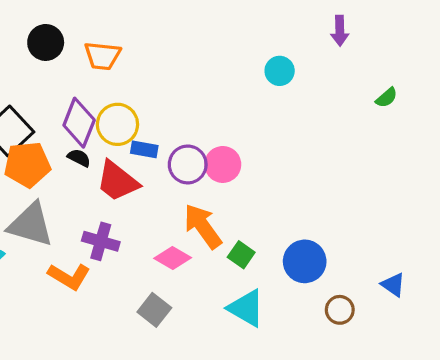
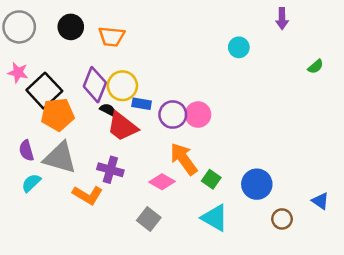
black semicircle: (79, 158) -> (108, 110), moved

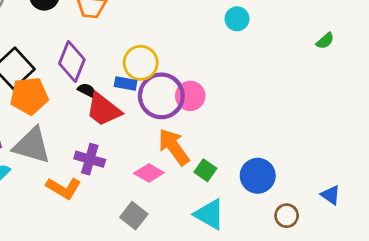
yellow circle: (122, 86) -> (141, 63), moved
purple circle: (173, 115) -> (161, 96), size x1.4

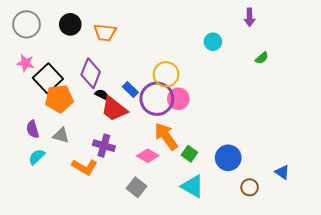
green semicircle: (325, 41) -> (262, 58), moved
yellow circle: (141, 63) -> (166, 74), moved
blue rectangle: (126, 83) -> (130, 90), turned 35
gray triangle: (32, 145) -> (61, 135), size x0.6

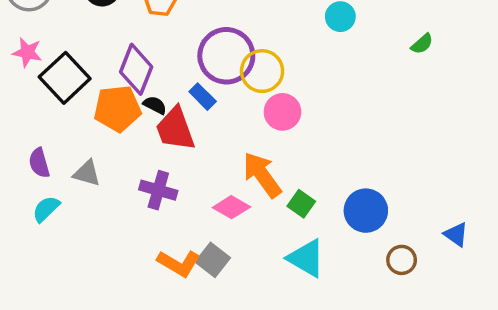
orange pentagon: (59, 99) -> (117, 108), moved
purple circle: (157, 99) -> (226, 56), moved
red trapezoid: (114, 109) -> (175, 129), turned 32
orange L-shape: (85, 167) -> (179, 263), moved

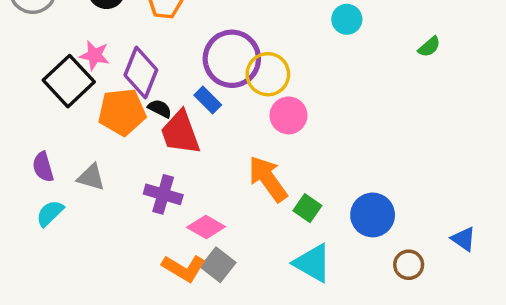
pink star: (27, 52) -> (95, 55), moved
pink diamond: (231, 207) -> (206, 227), moved

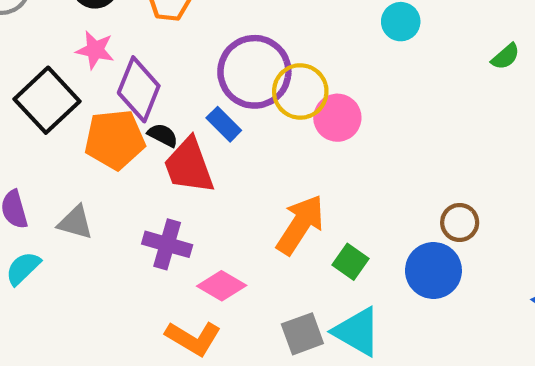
pink star: (95, 55) -> (95, 50), moved
pink circle: (288, 115) -> (337, 118), moved
orange arrow: (268, 179) -> (300, 225), turned 69
gray square: (218, 265) -> (302, 334), moved, turned 32
brown circle: (409, 265) -> (460, 222), moved

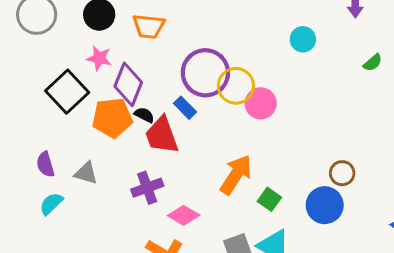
purple cross: (167, 244) -> (147, 188), turned -36

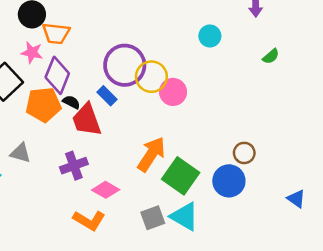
orange trapezoid: (149, 26) -> (56, 33), moved
green square: (269, 199) -> (181, 176), size x1.8

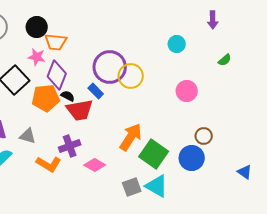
pink circle: (173, 92) -> (187, 91), moved
red trapezoid: (87, 120) -> (80, 110), turned -80
orange L-shape: (89, 220) -> (49, 164), moved

